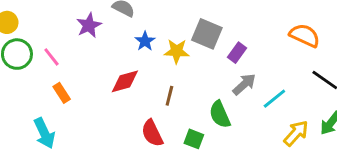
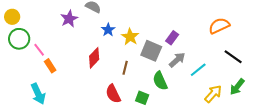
gray square: (207, 34) -> (151, 51), moved
orange semicircle: (305, 35) -> (219, 26), turned -50
yellow star: (177, 51) -> (130, 37), turned 30
pink line: (51, 57) -> (39, 50), moved
red diamond: (125, 81) -> (94, 58), turned -30

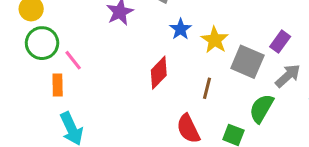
orange rectangle: (50, 66) -> (58, 85), moved, turned 32
green semicircle: (160, 81) -> (261, 108), turned 54

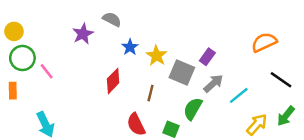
orange rectangle: (58, 85) -> (13, 91), moved

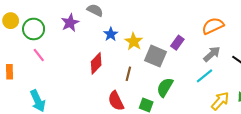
orange semicircle: (264, 42) -> (213, 26), moved
green circle: (22, 58) -> (34, 29), moved
gray arrow: (213, 83) -> (212, 54), moved

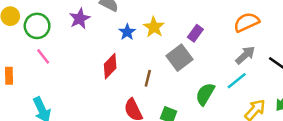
yellow star: (134, 41) -> (154, 27), moved
purple rectangle: (177, 43) -> (195, 33), moved
gray square: (156, 56) -> (180, 58), turned 30
green semicircle: (165, 87) -> (205, 94), moved

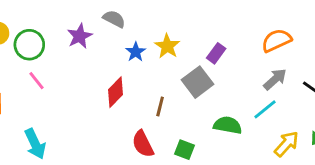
green semicircle: (205, 94) -> (228, 125), turned 70

